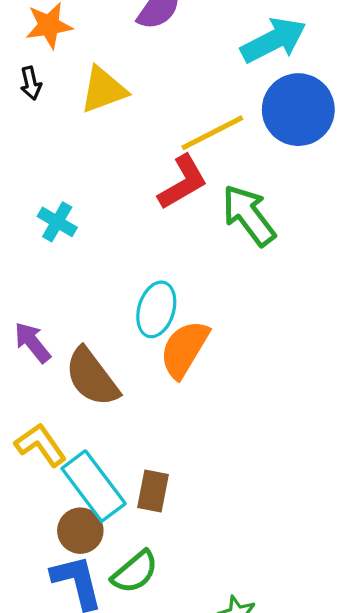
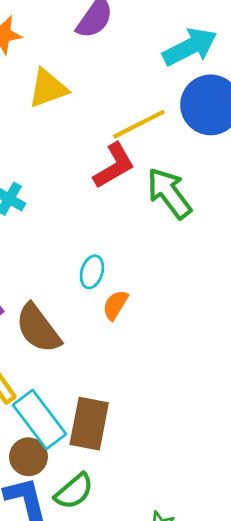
cyan ellipse: (156, 309) -> (92, 272), size x0.7
orange semicircle: (184, 349) -> (115, 305), size x0.6
brown rectangle: (153, 491) -> (89, 424), size x1.5

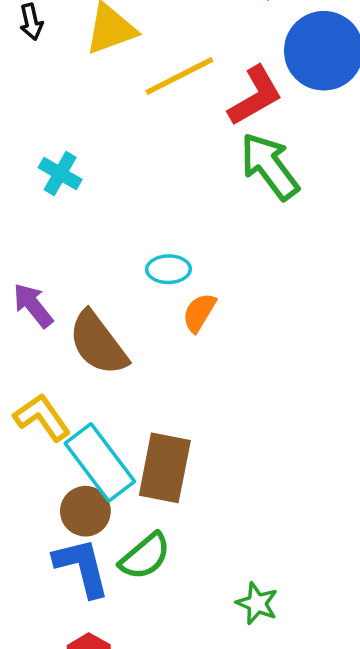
yellow line: (139, 124) -> (179, 76), moved
red L-shape: (114, 166) -> (255, 96), moved
cyan ellipse: (92, 272) -> (168, 269), turned 72

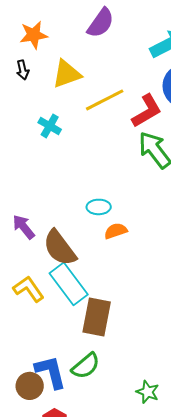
cyan cross: (60, 174) -> (50, 126), moved
orange semicircle: (199, 313) -> (116, 231), turned 40
cyan rectangle: (100, 462) -> (69, 284), moved
brown circle: (85, 511) -> (30, 386), moved

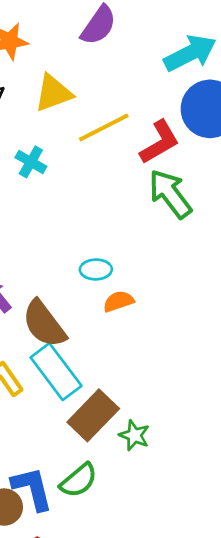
brown rectangle: (97, 317) -> (93, 415), turned 33
green star: (148, 392) -> (134, 435), moved

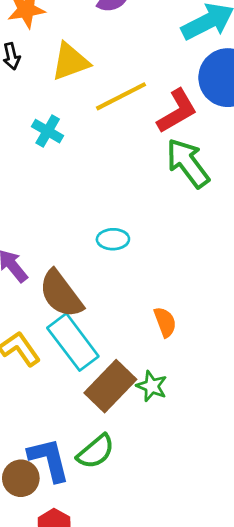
orange semicircle: (118, 301) -> (165, 322), moved, turned 88
green star: (134, 435) -> (152, 386), moved

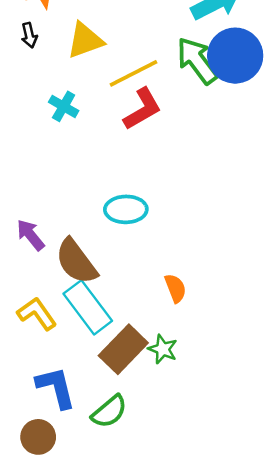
red L-shape: (177, 111) -> (142, 109), moved
green arrow: (188, 163) -> (197, 61), moved
cyan ellipse: (113, 239) -> (126, 209), size x1.4
blue L-shape: (49, 460) -> (56, 387), moved

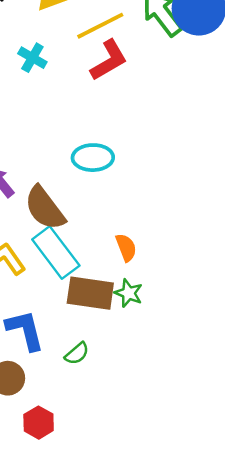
orange semicircle: (175, 288) -> (126, 248), moved
brown rectangle: (123, 349) -> (90, 293), turned 54
green semicircle: (109, 412) -> (77, 354), size x0.7

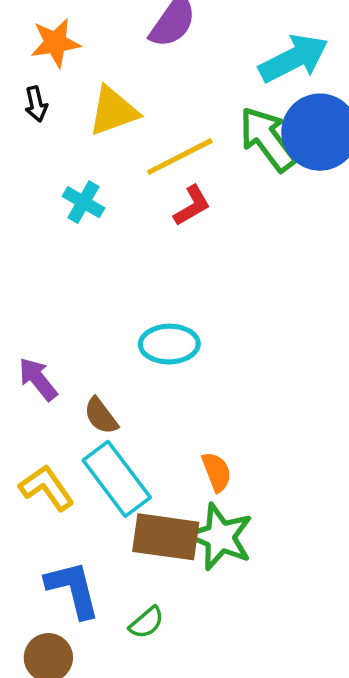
red L-shape: (109, 60) -> (192, 206), size x0.7
brown semicircle: (45, 208) -> (101, 416), size x0.6
green star: (129, 293) -> (220, 537), size x1.6

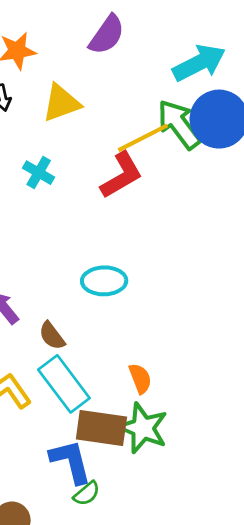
yellow line: (180, 157) -> (143, 138), moved
red L-shape: (192, 206) -> (121, 175), size x1.5
blue L-shape: (73, 589) -> (71, 461), moved

